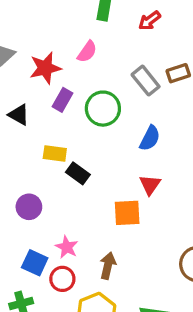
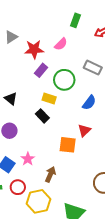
gray rectangle: (146, 81) -> (93, 68), turned -36
black triangle: (19, 115) -> (11, 99), moved
yellow rectangle: (55, 154) -> (49, 98), moved
red circle: (62, 279) -> (18, 187), moved

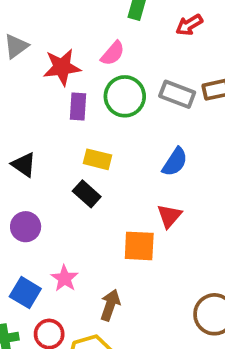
purple rectangle: (41, 70) -> (78, 106), turned -32
green circle: (64, 80) -> (125, 96), moved

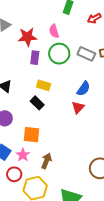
pink semicircle: (113, 53) -> (54, 31), turned 120
red triangle: (169, 216) -> (78, 107), moved
orange square: (139, 246) -> (32, 135), moved
pink star: (65, 278) -> (23, 155), moved

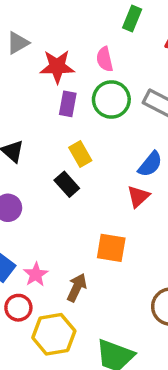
yellow rectangle: (44, 85) -> (80, 154), turned 40
orange square: (32, 135) -> (111, 248), moved

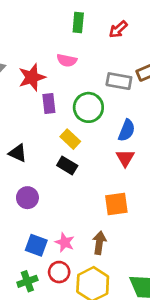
pink semicircle: (105, 59) -> (67, 60), turned -48
green circle: (111, 99) -> (88, 107), moved

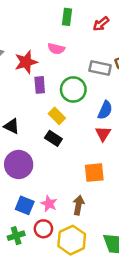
purple circle: (27, 198) -> (19, 164), size x1.5

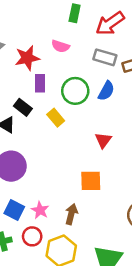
red arrow: (101, 24) -> (110, 23), size x1.6
gray rectangle: (100, 68) -> (105, 57), moved
blue semicircle: (105, 110) -> (106, 91), moved
black rectangle: (53, 138) -> (23, 107), moved

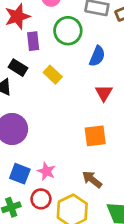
green circle: (75, 91) -> (68, 31), moved
blue semicircle: (106, 91) -> (97, 56), moved
brown arrow: (71, 214) -> (92, 179), moved, turned -60

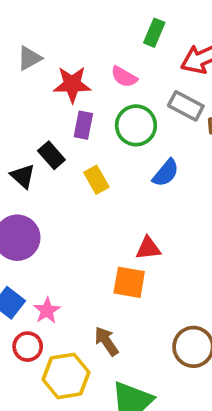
red triangle: (104, 93) -> (148, 248), moved, turned 36

